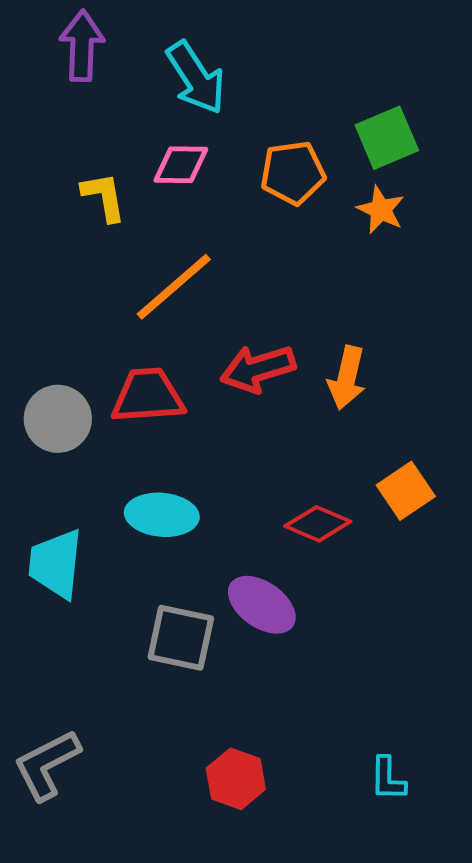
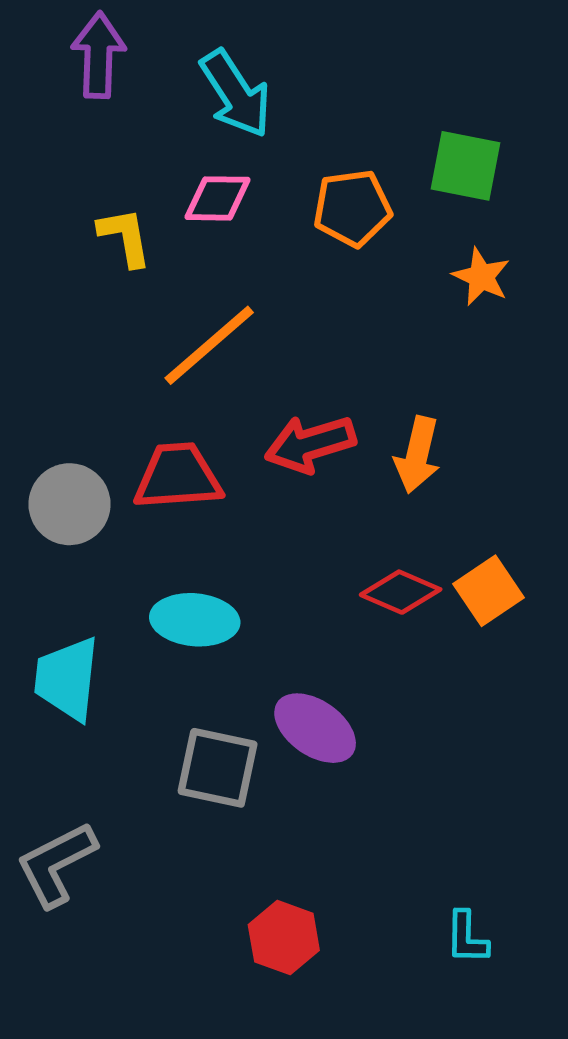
green square: (387, 138) -> (466, 166), turned 34
orange star: (381, 210) -> (481, 277), moved
red diamond: (318, 524) -> (401, 592), moved
gray L-shape: (47, 765) -> (56, 864), moved

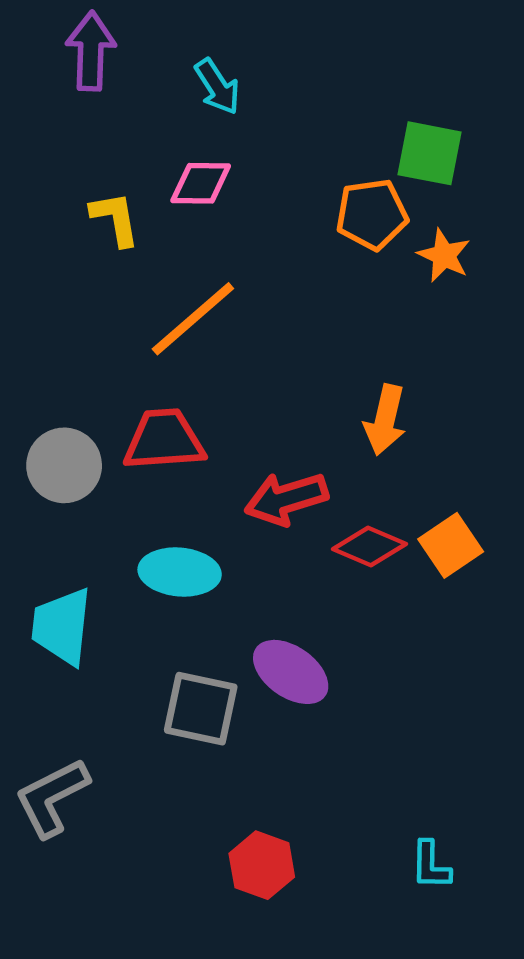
cyan arrow: (236, 94) -> (217, 87), size x0.7
orange pentagon: (352, 208) -> (372, 214), moved
red arrow: (310, 444) -> (286, 499), moved

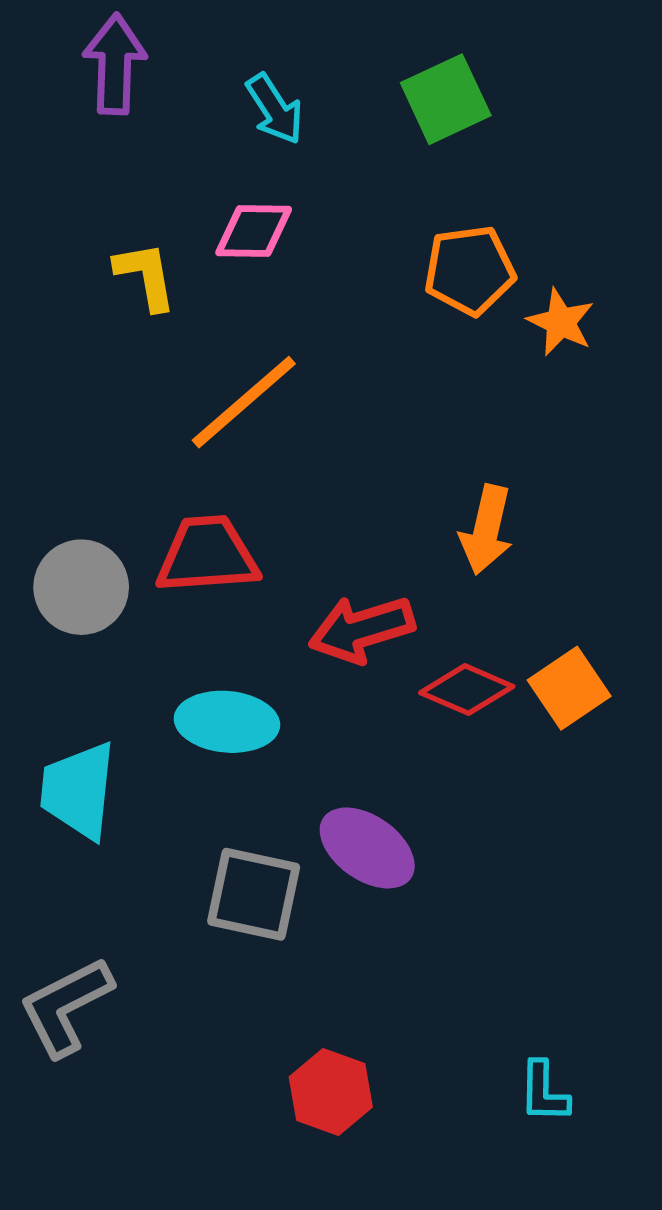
green square: (430, 153) -> (446, 99), moved, turned -36

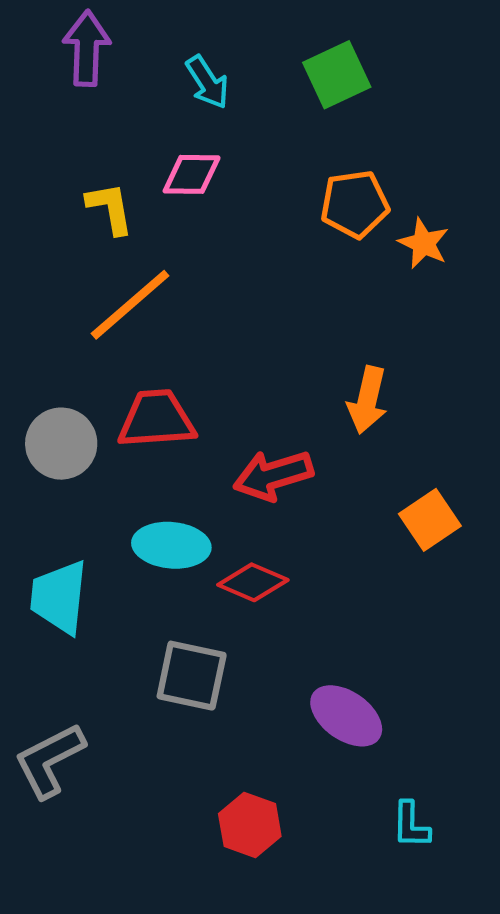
orange line: (244, 402) -> (130, 305), moved
red diamond: (467, 690) -> (253, 582), moved
purple ellipse: (367, 848) -> (346, 716), moved

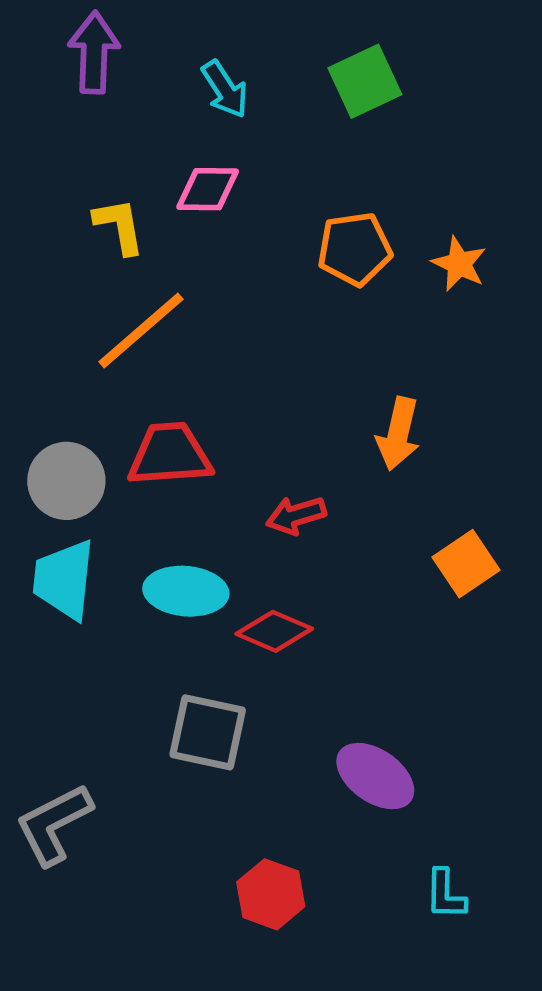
orange pentagon: (355, 204) -> (355, 249), moved
red arrow: (273, 475) -> (296, 515), size x0.7
cyan trapezoid: (59, 597) -> (64, 580), moved

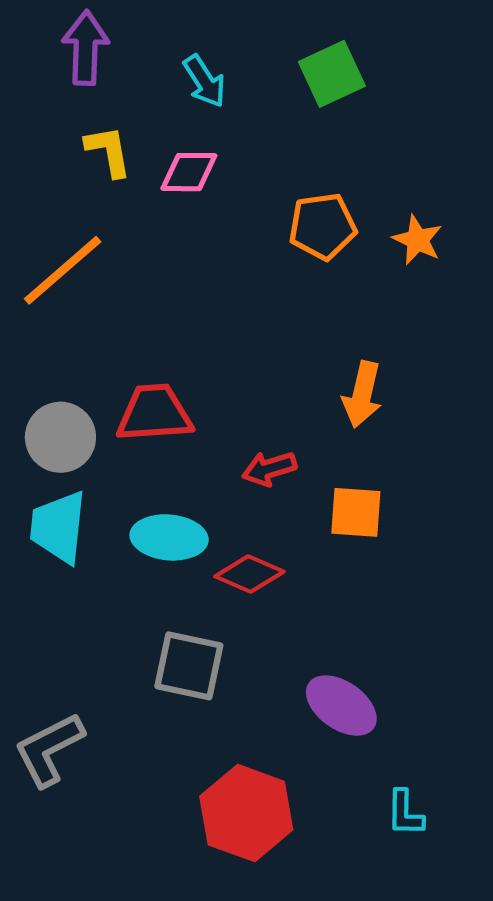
yellow L-shape: (119, 226) -> (108, 151), moved
orange line: (141, 330) -> (63, 270), moved
orange square: (466, 564) -> (356, 512), moved, turned 38
red hexagon: (271, 894) -> (246, 813), size x1.5

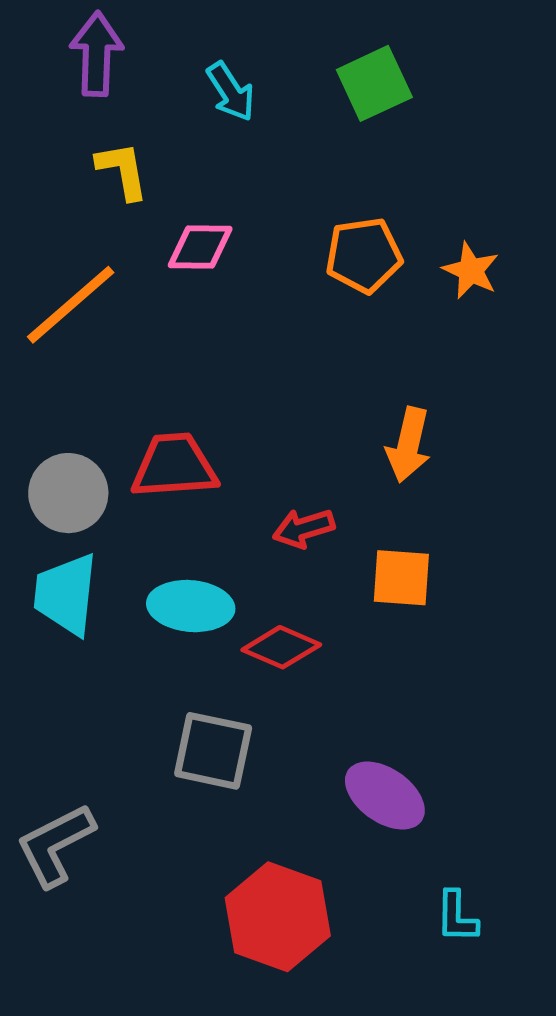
pink diamond: (189, 172) -> (200, 247), moved

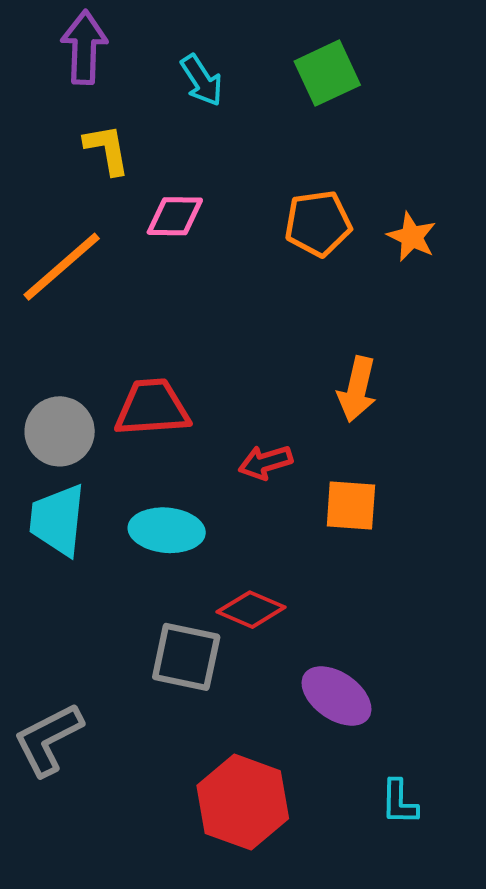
red diamond: (281, 647) -> (251, 610), moved

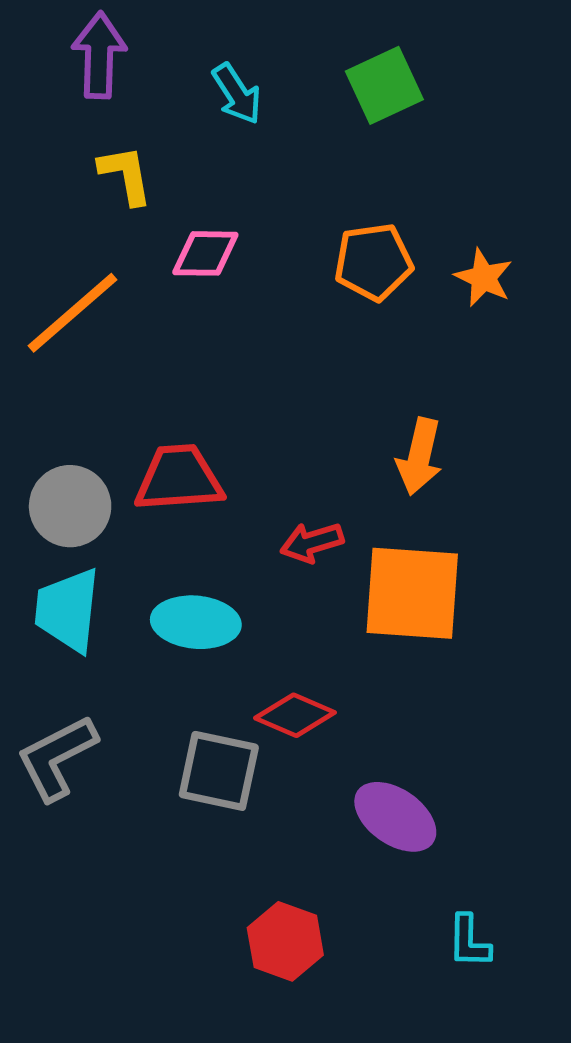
orange square: (351, 506) -> (412, 593), size x1.6
gray L-shape: (48, 739) -> (57, 758), moved
red hexagon: (243, 802) -> (285, 941), size x0.7

